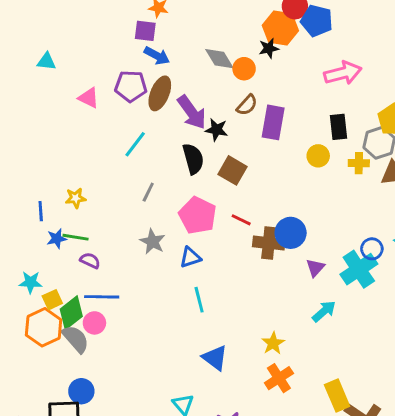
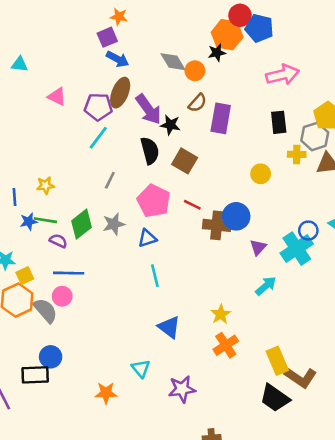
purple square: (145, 31) -> (107, 37), turned -30
purple pentagon: (131, 86) -> (98, 107), moved
yellow circle: (318, 156) -> (261, 174), moved
gray star: (153, 242) -> (114, 224), turned 30
green diamond: (71, 313) -> (81, 224), moved

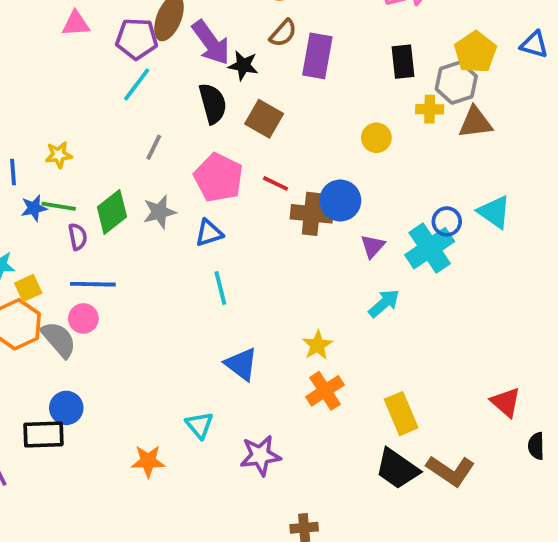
pink triangle: (57, 96) -> (76, 24), turned -30
purple semicircle: (58, 241) -> (78, 237), turned 54
brown L-shape: (301, 377) -> (451, 471), moved

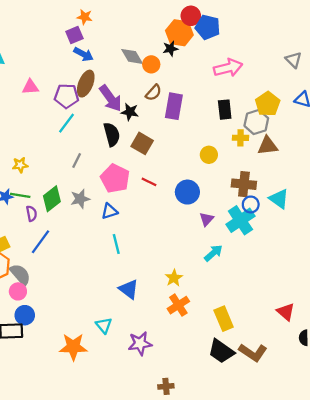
brown cross: (312, 214) -> (244, 184), moved
blue line: (93, 284) -> (41, 242), turned -55
pink circle: (83, 318) -> (18, 291), moved
orange star: (148, 461) -> (73, 347), size x1.4

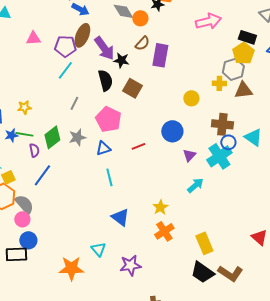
black rectangle: (225, 110) -> (247, 37), moved, turned -66
red line: (149, 182) -> (138, 146), moved, turned -48

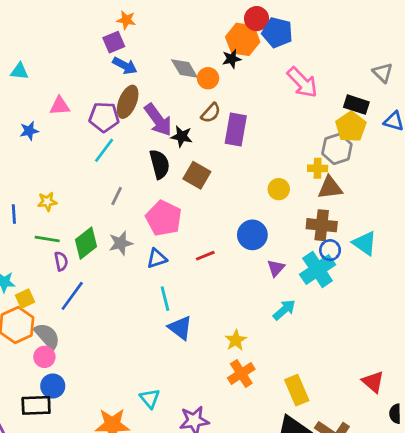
pink arrow: (208, 21) -> (302, 82), turned 60
brown triangle: (243, 90) -> (330, 188), moved
blue star: (11, 135) -> (29, 131), moved
blue triangle: (120, 217) -> (180, 328), moved

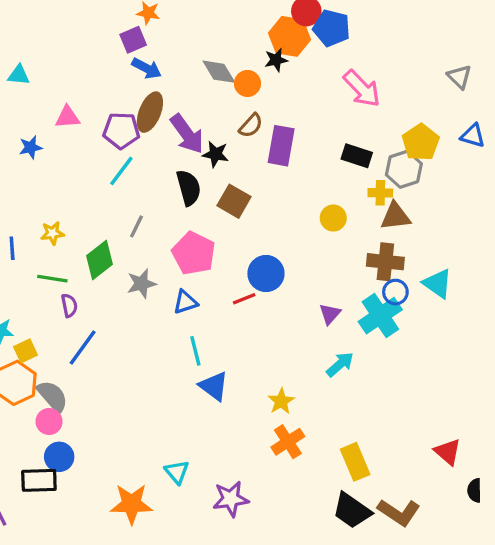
black rectangle: (356, 105) -> (357, 156), moved
blue circle: (252, 235) -> (266, 274), moved
green diamond: (86, 243) -> (99, 260), moved

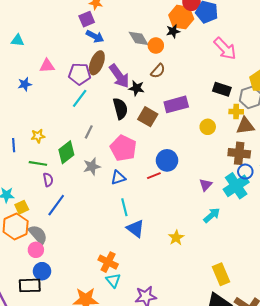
purple rectangle: (281, 146) -> (176, 104), moved, turned 65
orange cross: (288, 442) -> (108, 262), moved, turned -30

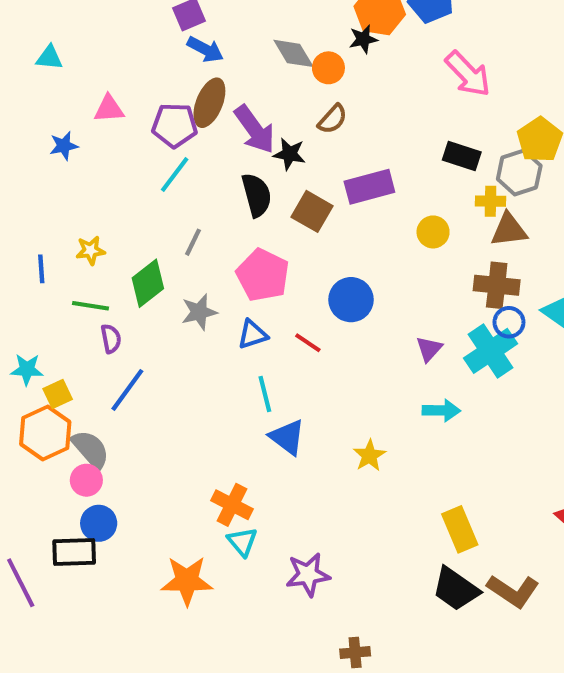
red line: (154, 176) -> (308, 343), moved, turned 56
cyan arrow: (212, 215) -> (441, 410), turned 42

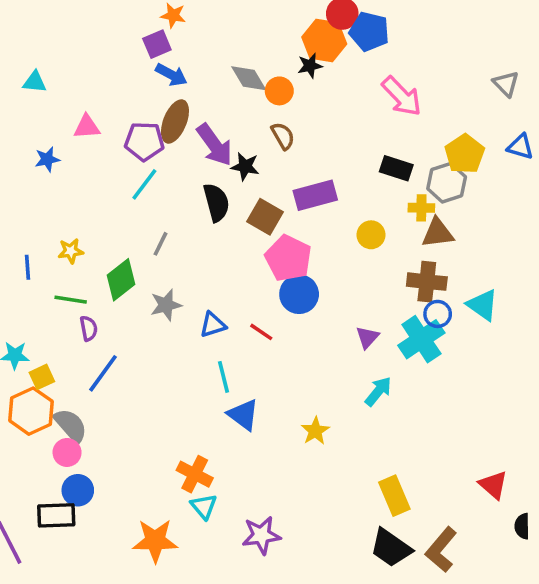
brown semicircle: (333, 119) -> (283, 136), turned -72
pink pentagon: (263, 275) -> (288, 258), moved
cyan arrow: (441, 410) -> (378, 391), turned -52
brown L-shape: (513, 591) -> (441, 550), turned 96

